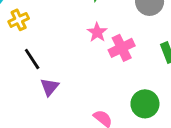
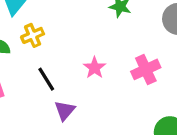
pink star: (97, 32) -> (94, 68), moved

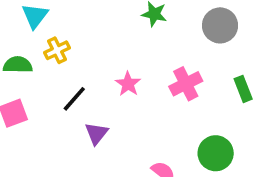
black line: (46, 79) -> (74, 99), turned 75

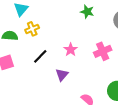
purple triangle: (96, 133) -> (62, 75), moved

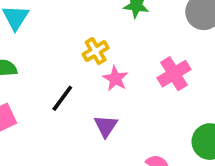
yellow cross: (32, 29) -> (96, 51), moved

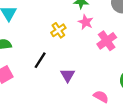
pink star: (115, 79) -> (86, 22), moved

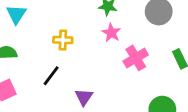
yellow cross: (58, 30) -> (63, 40), moved, turned 32

